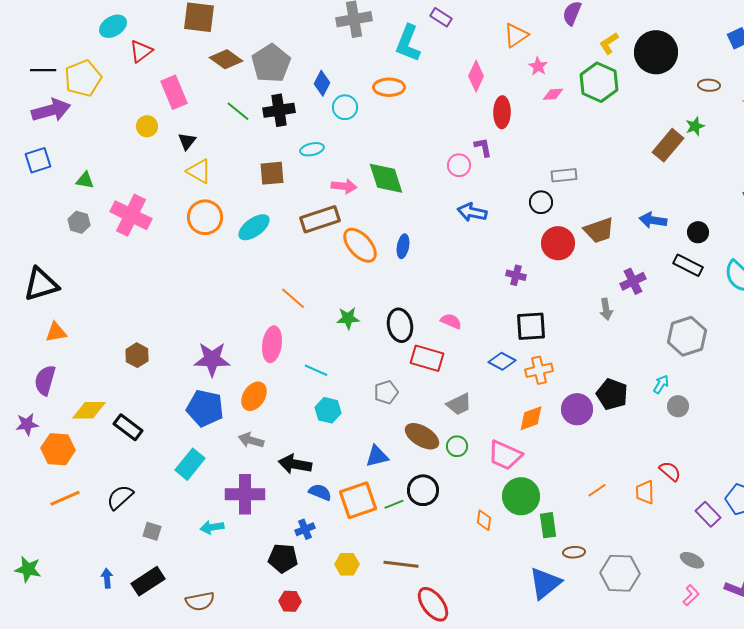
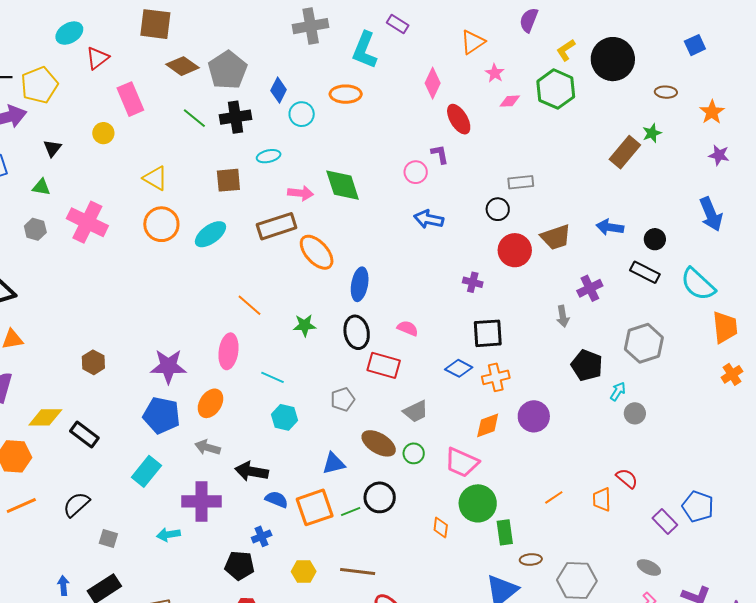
red ellipse: (502, 112) -> (459, 119), turned -32
black triangle: (187, 141) -> (52, 148), moved
blue ellipse: (403, 246) -> (360, 284), moved, size x1.4
black pentagon: (612, 394) -> (587, 365), moved

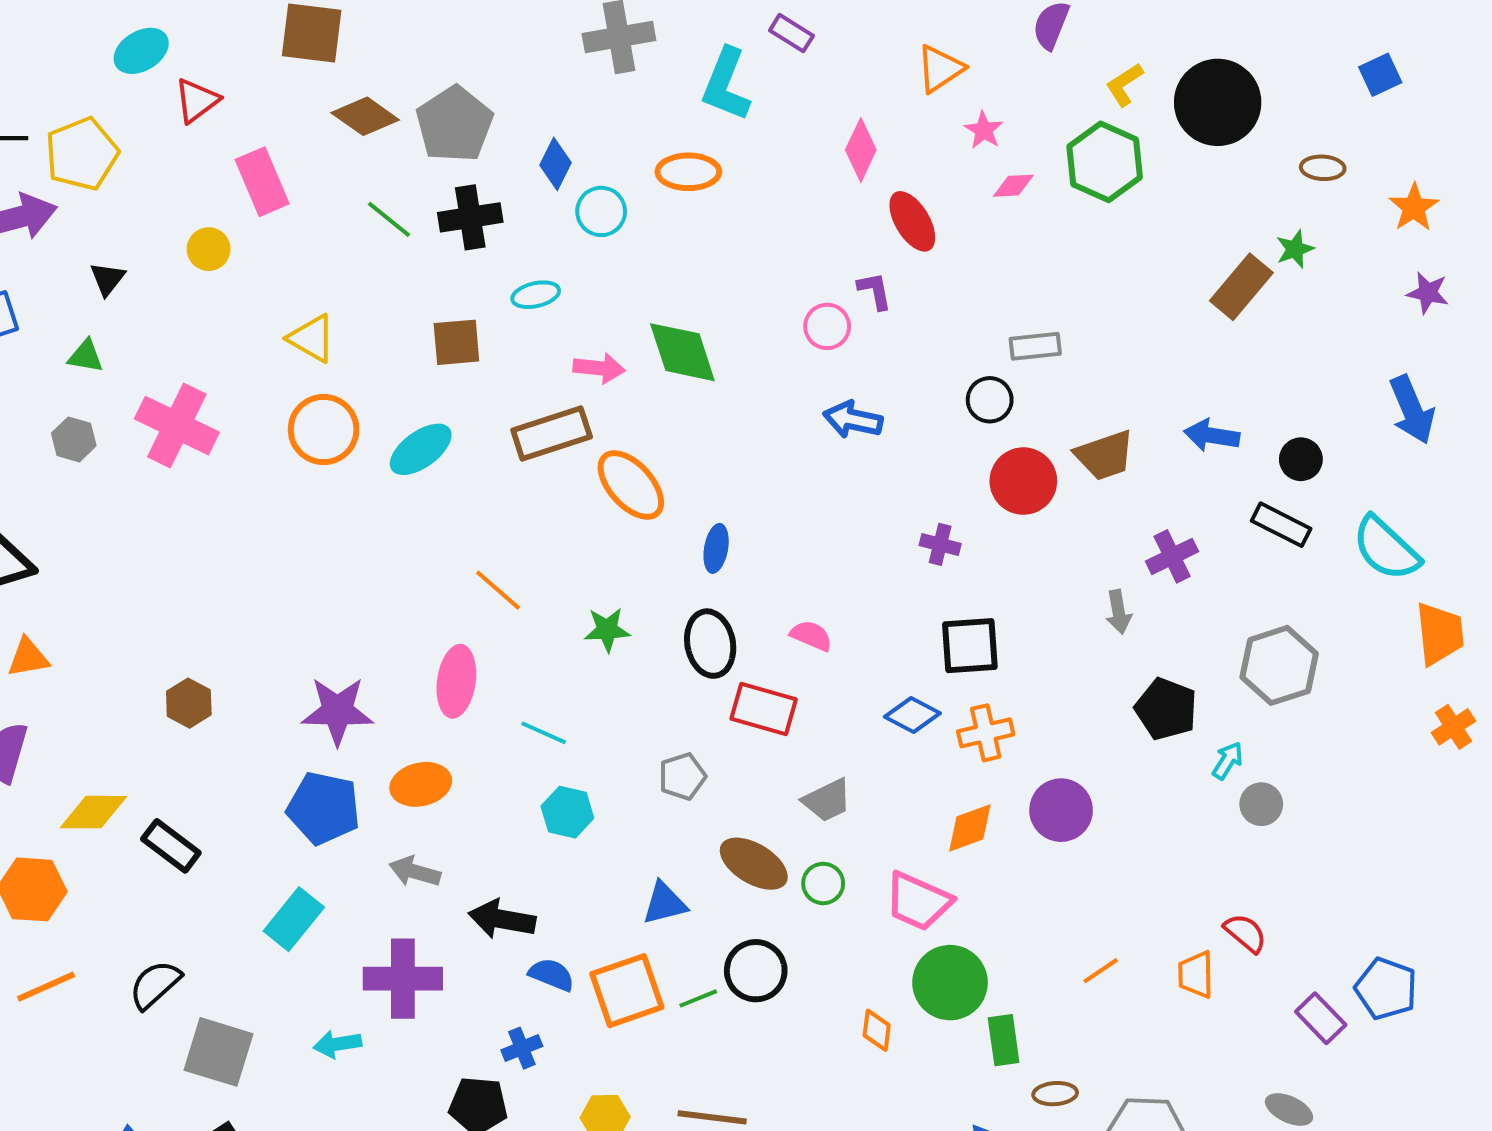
blue ellipse: (360, 284) -> (716, 548), size x0.7
orange ellipse: (210, 403) -> (421, 784), turned 44
gray square: (108, 538) -> (219, 1052), size x1.8

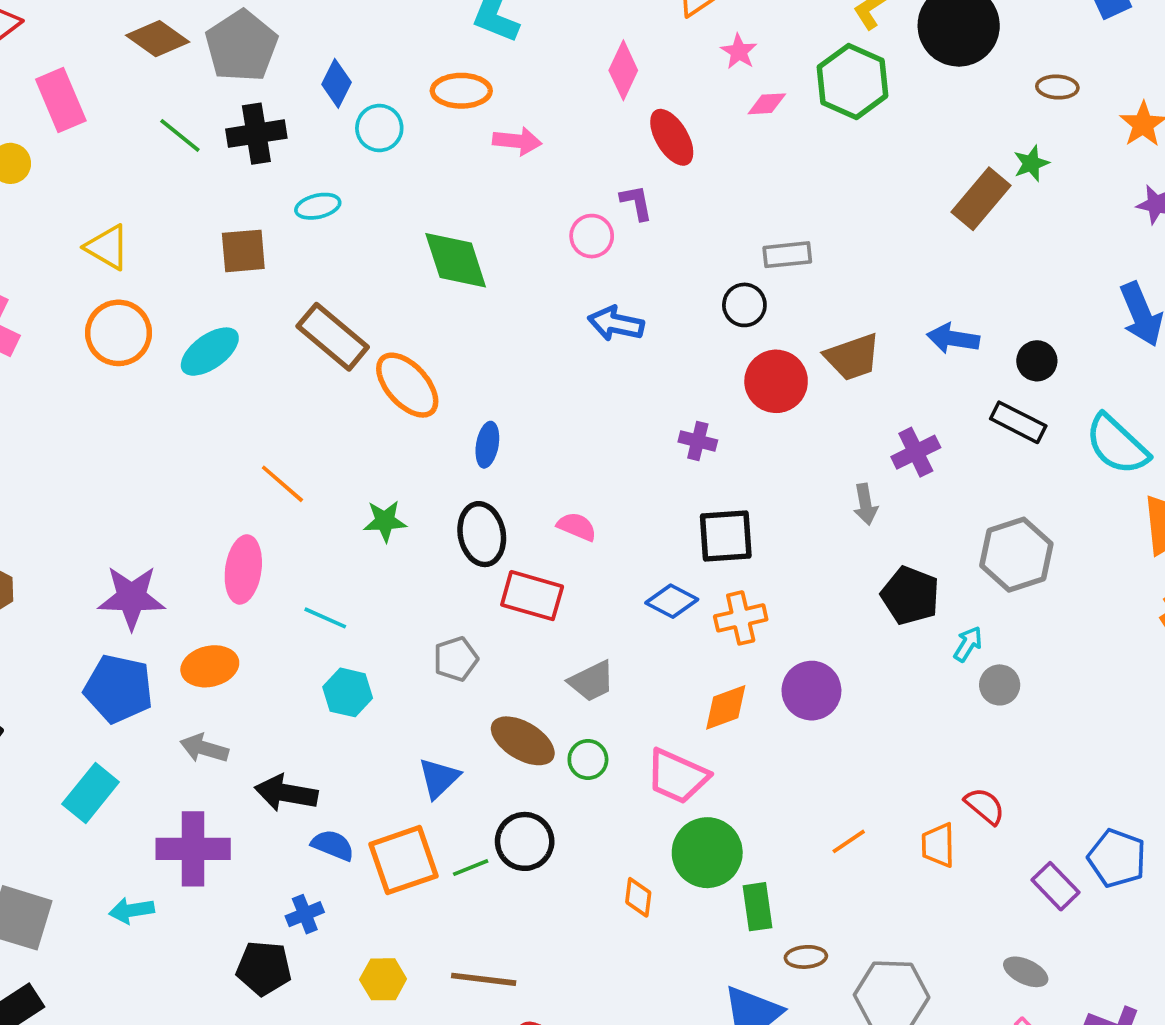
pink arrow: (599, 368) -> (517, 141), moved
brown rectangle: (552, 433) -> (333, 337), turned 58
blue triangle: (665, 903) -> (439, 778), turned -30

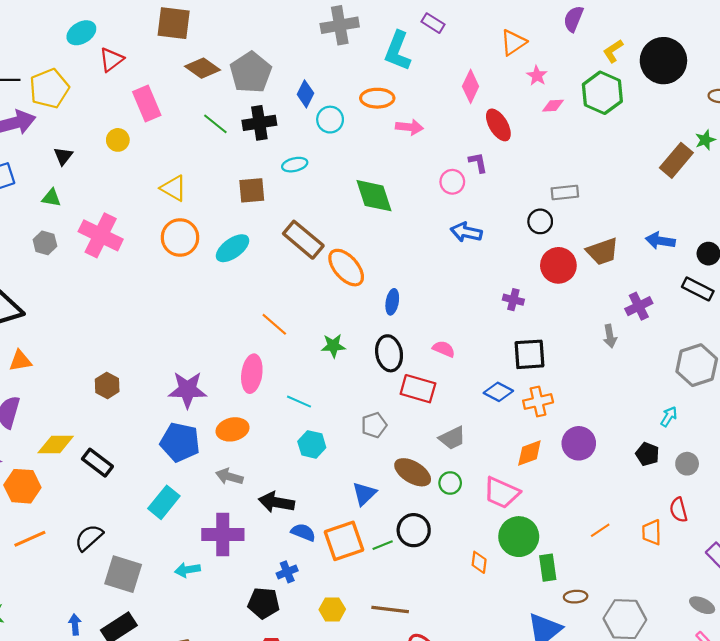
black pentagon: (910, 596) -> (647, 454), moved, size x0.7
gray circle: (1000, 685) -> (687, 464), moved
red semicircle: (985, 806) -> (678, 510), turned -145

